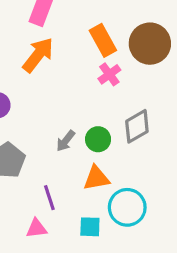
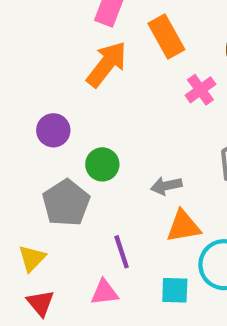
orange rectangle: (103, 40) -> (166, 36), moved
green circle: (98, 139) -> (102, 164), moved
gray arrow: (66, 141) -> (166, 186), moved, turned 40

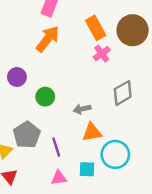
orange rectangle: (166, 36) -> (96, 28), moved
gray pentagon: (66, 203) -> (27, 135), moved
pink triangle: (104, 292) -> (59, 178), moved

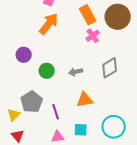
gray arrow: (82, 109) -> (76, 72), moved
cyan circle: (115, 154) -> (114, 127), moved

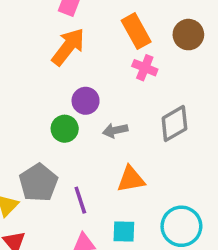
brown circle: (118, 17) -> (188, 35), size x0.7
pink cross: (93, 36) -> (145, 68), turned -32
purple circle: (24, 55) -> (86, 101), moved

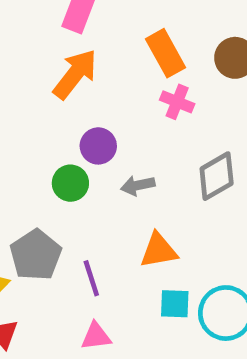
cyan square: (124, 232) -> (175, 304), moved

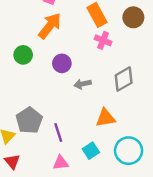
green circle: (70, 183) -> (23, 55), moved
orange triangle: (159, 250) -> (106, 118), moved
cyan square: (175, 304) -> (91, 151), moved, turned -35

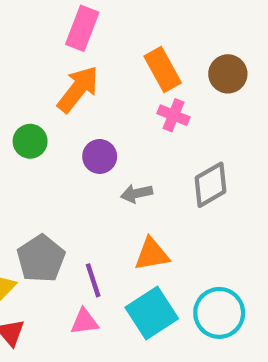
orange triangle: (106, 118) -> (152, 254), moved
cyan square: (91, 151) -> (152, 313), size x1.6
pink triangle: (61, 163) -> (84, 322), moved

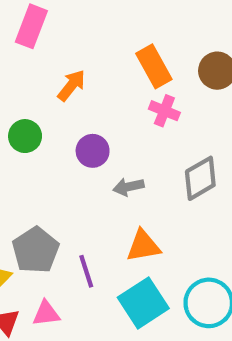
pink rectangle: (82, 28) -> (31, 26), moved
orange arrow: (78, 89) -> (71, 85), size x0.7
pink triangle: (84, 322) -> (46, 313), moved

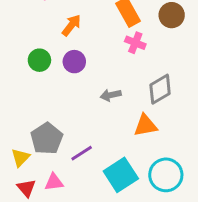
purple circle: (93, 151) -> (74, 62), moved
orange triangle: (143, 246) -> (145, 126), moved
purple line: (86, 271) -> (82, 153), turned 75

